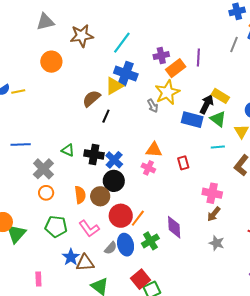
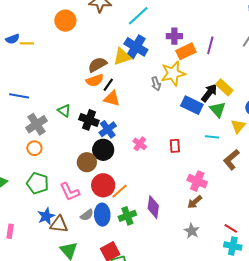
orange triangle: (154, 150) -> (112, 99), moved
orange semicircle: (80, 195) -> (95, 80), moved, turned 66

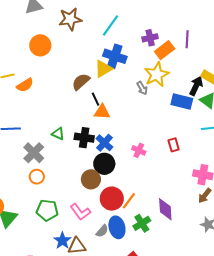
orange semicircle: (95, 80) -> (25, 85), moved
black line: (108, 85) -> (96, 99), turned -48

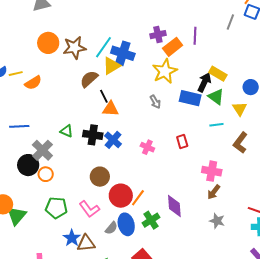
brown star: (70, 19) -> (74, 48), moved
cyan line: (111, 25) -> (103, 47), moved
gray arrow: (142, 88) -> (155, 102), moved
black circle: (104, 164) -> (28, 165), moved

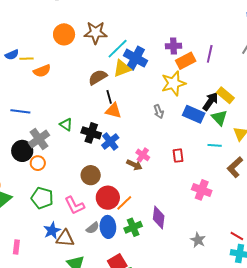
brown star: (74, 48) -> (96, 33), moved
brown arrow: (214, 192) -> (134, 165), moved, turned -112

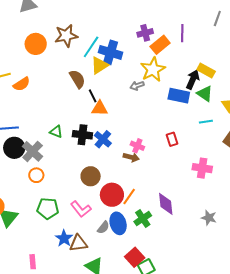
brown semicircle: (98, 77) -> (77, 79), turned 102
gray arrow: (159, 112) -> (137, 86), moved, turned 104
black circle: (22, 151) -> (14, 148), moved

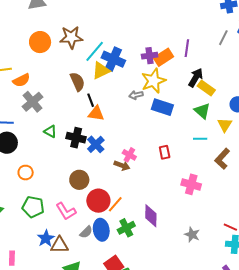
purple cross: (145, 33) -> (150, 56), moved
black arrow: (193, 80) -> (196, 78), moved
blue rectangle: (179, 96) -> (162, 107), moved
gray cross: (33, 151) -> (33, 102), moved

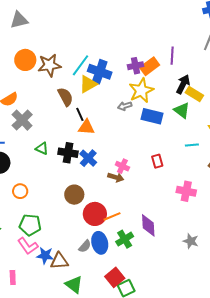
brown star: (71, 37) -> (49, 65), moved
green triangle: (202, 111) -> (182, 110), moved
orange line: (115, 204) -> (112, 216), turned 30
pink L-shape: (66, 211) -> (28, 246), moved
blue star: (46, 238) -> (45, 255), turned -30

